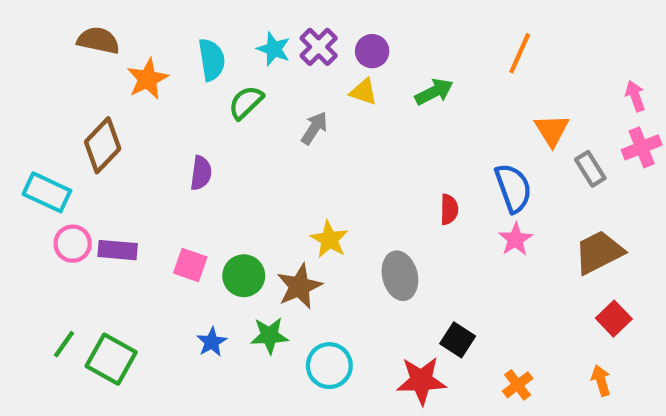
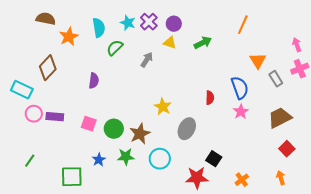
yellow star: (329, 239) -> (163, 107), moved
gray ellipse: (400, 276) -> (187, 129), turned 40
green square: (111, 359) -> (72, 177), moved, turned -30
cyan circle: (329, 366) -> (160, 159), moved

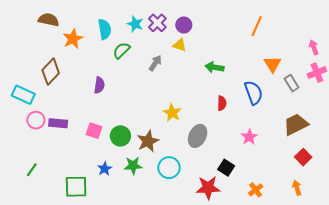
green arrow: (203, 43) -> (214, 67), moved, turned -144
pink star: (241, 112) -> (249, 137), moved

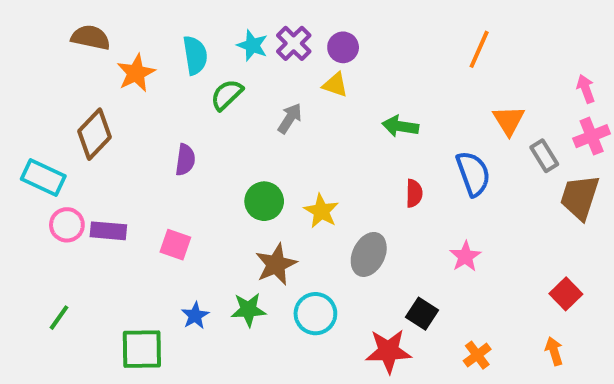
brown trapezoid: (296, 124) -> (580, 197), moved, turned -45
green circle: (120, 136) -> (264, 201), moved

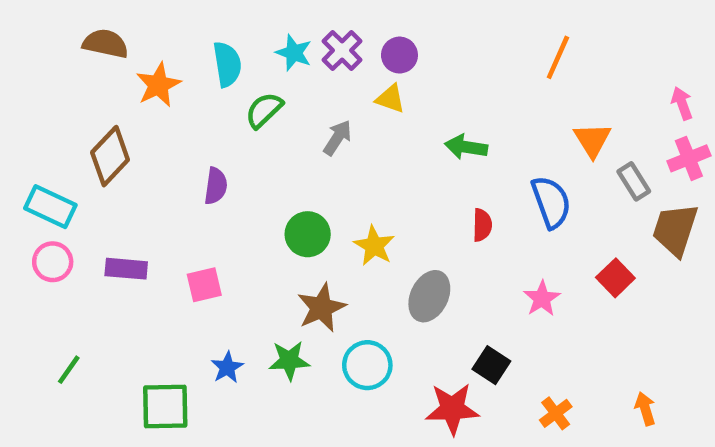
pink circle: (67, 225) -> (53, 262), moved
pink square: (175, 245) -> (204, 285), turned -32
red square: (566, 294) -> (615, 278), moved

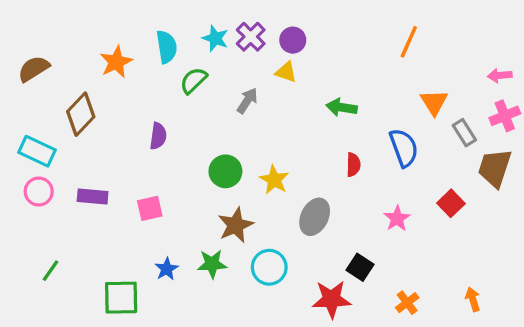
brown semicircle: (105, 44) -> (34, 69), moved, turned -44
pink arrow: (682, 103) -> (500, 75), turned -75

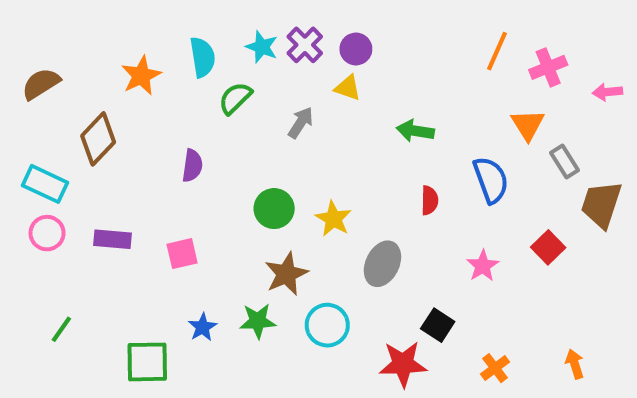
pink cross: (505, 116) -> (548, 67), moved

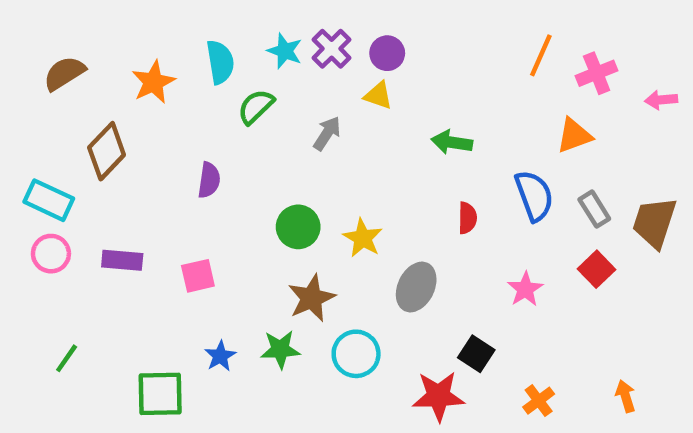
brown semicircle: (41, 84) -> (64, 73), moved
orange triangle: (528, 125) -> (574, 136), turned 42
gray rectangle: (565, 161) -> (594, 209), moved

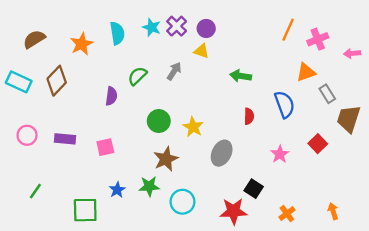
green semicircle: (256, 107) -> (137, 76), moved
cyan rectangle: (49, 200) -> (19, 82), moved
gray rectangle: (594, 209) -> (327, 94), moved
cyan circle: (356, 354) -> (182, 202), moved

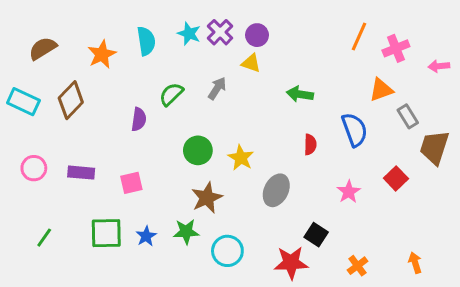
green square: (85, 210) -> (106, 233), moved

